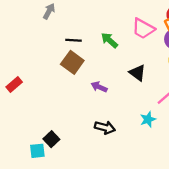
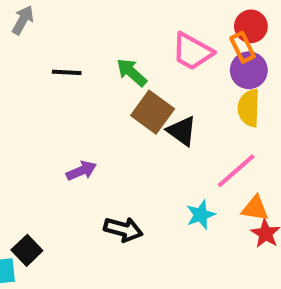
brown square: (72, 62) -> (153, 112), moved
purple arrow: (99, 87) -> (81, 171), moved, turned 133

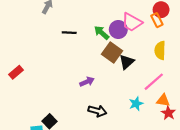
purple circle: (249, 70) -> (118, 30), moved
black triangle: (182, 131) -> (127, 62), turned 42
purple arrow: (81, 171) -> (87, 82), moved

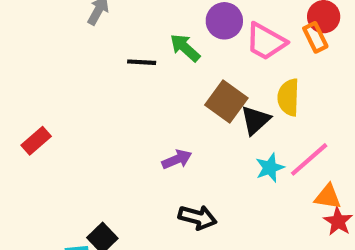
purple circle: (118, 30) -> (224, 21), moved
green arrow: (102, 33) -> (185, 48), moved
yellow semicircle: (160, 50) -> (288, 97), moved
cyan star: (136, 104) -> (270, 168), moved

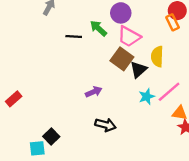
pink trapezoid: (266, 42) -> (129, 37), moved
red rectangle: (36, 141) -> (14, 99), moved

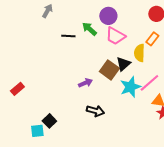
orange rectangle: (173, 22) -> (152, 39), moved, turned 64
brown square: (122, 59) -> (109, 70), moved
cyan star: (147, 97) -> (130, 87), size x1.5

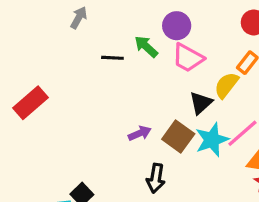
yellow semicircle: (139, 53) -> (226, 85), turned 36
brown square: (109, 70) -> (178, 136), moved
red rectangle: (17, 89) -> (31, 103), moved, size x1.5
black arrow: (95, 111) -> (156, 178), turned 84

